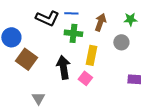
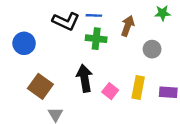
green star: (130, 19) -> (163, 13), moved
yellow rectangle: (91, 55) -> (138, 88), moved
brown square: (26, 59) -> (40, 86), moved

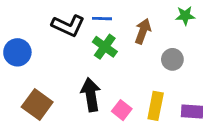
green cross: (96, 39) -> (105, 47), turned 30

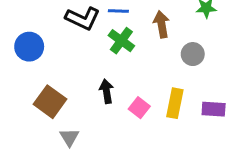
brown arrow: (143, 31) -> (162, 24), turned -30
black arrow: (91, 95) -> (106, 91), size x0.7

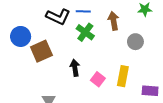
brown square: (50, 102) -> (41, 51), moved, turned 30
purple rectangle: (214, 109) -> (150, 91), moved

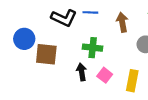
green cross: (85, 32) -> (93, 48), moved, turned -30
brown square: (41, 51) -> (46, 54), turned 30
pink square: (98, 79) -> (105, 75), moved

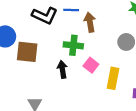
brown arrow: (122, 22) -> (90, 22), moved
pink square: (105, 75) -> (91, 65), moved

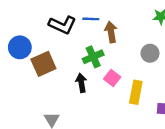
green cross: (73, 45) -> (93, 57), turned -30
brown square: (27, 52) -> (43, 64), turned -30

